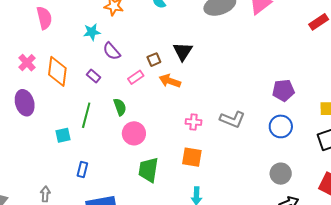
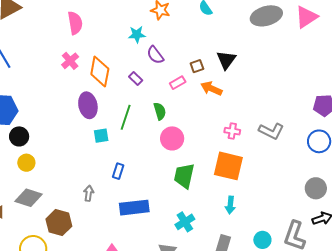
pink semicircle: (44, 18) -> (75, 23), moved
purple ellipse: (25, 103) -> (88, 105), moved
orange square: (192, 157) -> (228, 166), size x1.4
gray arrow: (45, 194) -> (89, 193), moved

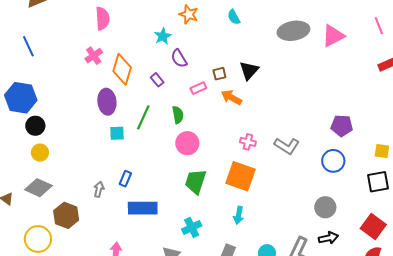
cyan star: (137, 35) -> (163, 36), turned -30
blue rectangle: (118, 171) -> (125, 179), moved

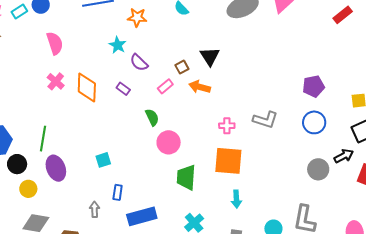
purple ellipse: (107, 102) -> (56, 168), moved
green line: (143, 117) -> (43, 139), moved
cyan square: (117, 133) -> (103, 160), moved
black arrow: (328, 238) -> (344, 156), moved

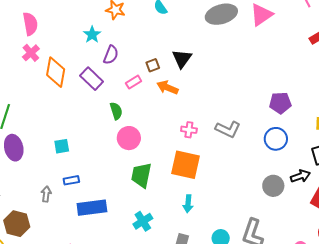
purple semicircle: (139, 63) -> (111, 55), turned -120
pink cross: (56, 81) -> (31, 53), moved
purple rectangle: (123, 89) -> (92, 79), size x1.6
blue rectangle: (118, 192) -> (71, 180), turned 63

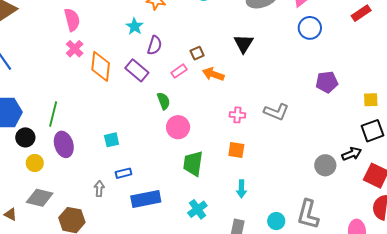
black triangle: (182, 59) -> (244, 44), moved
blue circle: (276, 139) -> (310, 28), moved
orange square: (186, 165) -> (236, 150), size x0.6

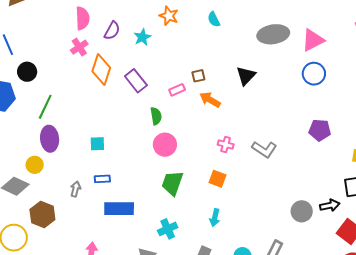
purple semicircle: (155, 45) -> (112, 31), moved
black circle: (25, 137) -> (27, 72), moved
yellow circle: (35, 163) -> (35, 165), moved

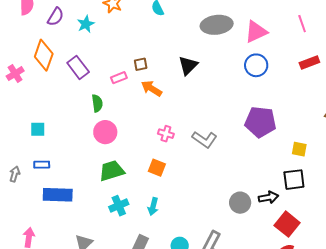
pink cross: (79, 47) -> (15, 74), moved
purple pentagon: (320, 130) -> (260, 122), size x1.4
green trapezoid: (172, 183) -> (112, 171), turned 52
cyan cross: (168, 229) -> (119, 206), moved

